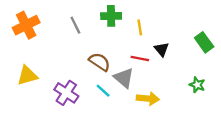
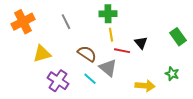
green cross: (111, 16) -> (108, 14), moved
yellow line: (140, 27) -> (111, 35), moved
yellow triangle: (27, 76) -> (42, 54), moved
yellow arrow: (148, 99) -> (145, 86), moved

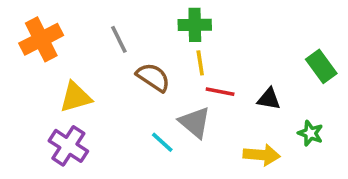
black triangle: (141, 43) -> (269, 99), moved, turned -40
brown semicircle: (87, 54) -> (153, 77), moved
purple cross: (58, 81) -> (68, 146), moved

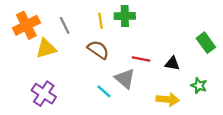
gray line: (119, 39) -> (65, 25), moved
yellow line: (200, 63) -> (100, 21), moved
yellow triangle: (76, 97) -> (46, 48), moved

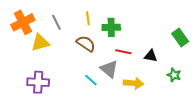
green cross: (125, 16) -> (111, 27), moved
purple cross: (44, 94) -> (38, 82), turned -30
yellow arrow: (168, 99) -> (134, 83), moved

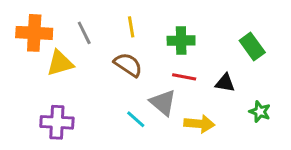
orange cross: (23, 22) -> (34, 33), turned 30
green cross: (111, 27) -> (181, 41), moved
green rectangle: (180, 38) -> (252, 47), moved

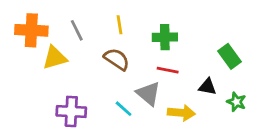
green rectangle: (252, 47) -> (230, 56), moved
black triangle: (225, 83) -> (208, 87), moved
purple cross: (57, 122) -> (71, 111), moved

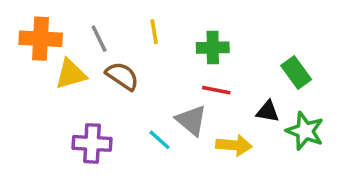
brown semicircle: (117, 59) -> (122, 76), moved
green star: (236, 102) -> (305, 131), size x1.5

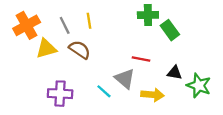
yellow line: (154, 32) -> (89, 21), moved
orange cross: (41, 39) -> (27, 25), turned -32
green cross: (213, 48) -> (148, 15), moved
green rectangle: (296, 72) -> (170, 30), moved

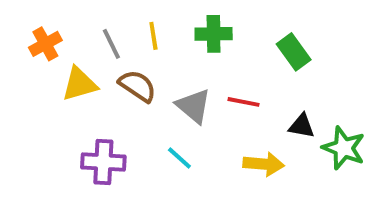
green cross: (148, 15) -> (214, 34), moved
orange cross: (27, 25) -> (45, 44), size x0.7
gray triangle: (125, 79) -> (194, 106), moved

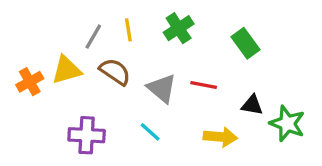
green cross: (214, 34) -> (179, 28), turned -32
orange cross: (45, 44) -> (30, 82), moved
gray line: (111, 44) -> (93, 37), turned 56

